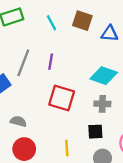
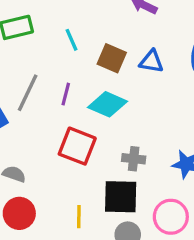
brown square: (82, 21) -> (112, 58), moved
cyan diamond: (104, 76) -> (108, 104), moved
black square: (95, 132) -> (121, 197), size x1.6

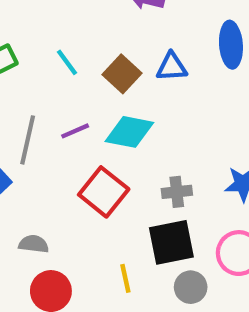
brown square: (112, 58) -> (122, 74), turned 32
purple line: (66, 94) -> (75, 131), turned 65
red square: (77, 146) -> (104, 192), turned 30

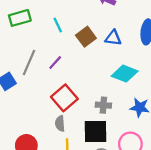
purple line: (75, 131) -> (55, 62), turned -35
cyan diamond: (129, 132) -> (125, 74), moved
gray semicircle: (34, 244) -> (60, 124), moved, turned -112

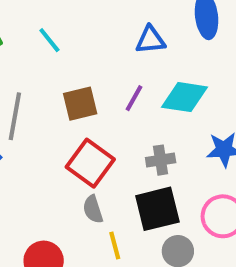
brown square: (86, 37) -> (80, 104), moved, turned 36
purple line: (55, 62) -> (134, 98), moved

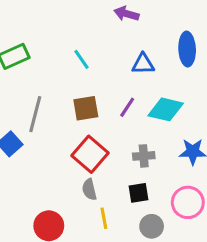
cyan line: (49, 40) -> (82, 59), moved
black square: (157, 209) -> (138, 193), size x0.6

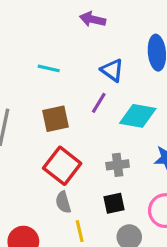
cyan line: (82, 59) -> (49, 68), turned -40
blue triangle: (143, 64) -> (112, 70), turned 40
purple line: (127, 107) -> (99, 103), moved

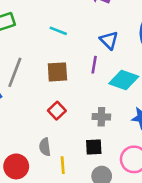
purple line: (99, 103) -> (94, 65), turned -30
red square: (62, 166) -> (57, 111), size x0.6
gray semicircle: (63, 202) -> (45, 147), moved

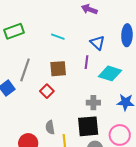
red square: (57, 111) -> (47, 91), moved
black square: (94, 147) -> (88, 126), size x1.6

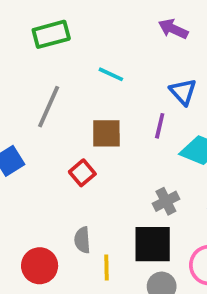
green rectangle: (14, 31) -> (51, 34), moved
gray line: (25, 70) -> (49, 107), moved
gray cross: (93, 103) -> (166, 201), turned -32

